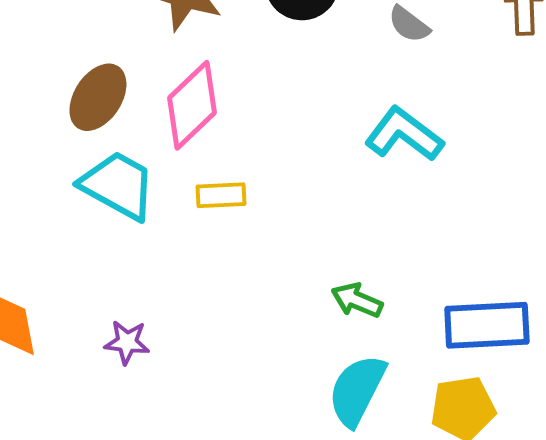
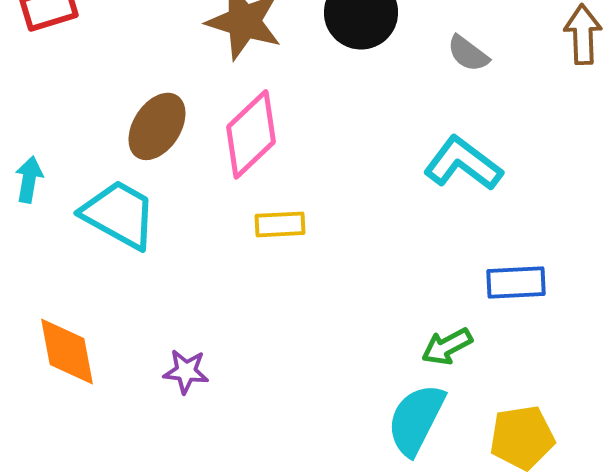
cyan trapezoid: (118, 185) -> (119, 214), moved
green arrow: (357, 300) -> (447, 346), moved, turned -51
blue rectangle: (487, 325) -> (516, 282), moved, size x0.7

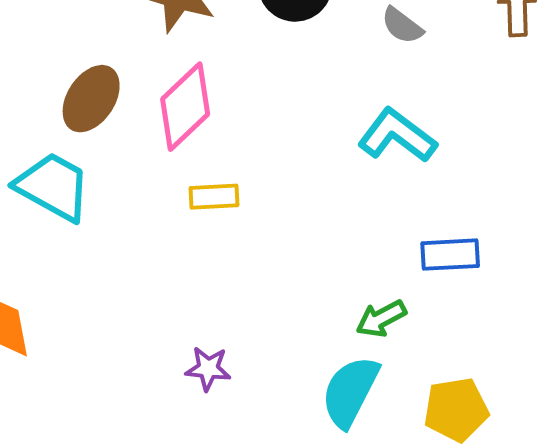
purple star: (186, 371) -> (208, 369), moved

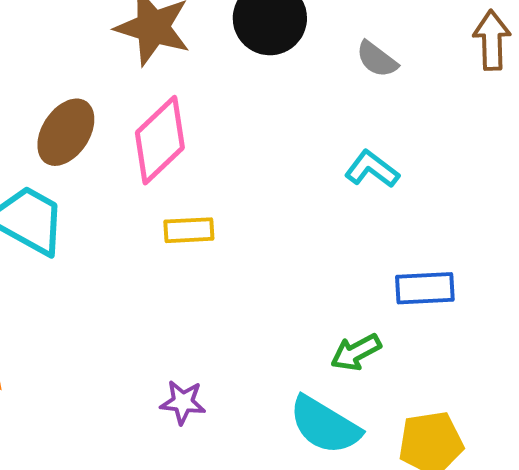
cyan L-shape: (397, 136) -> (372, 169), size x0.7
cyan semicircle: (350, 392) -> (325, 425), turned -86

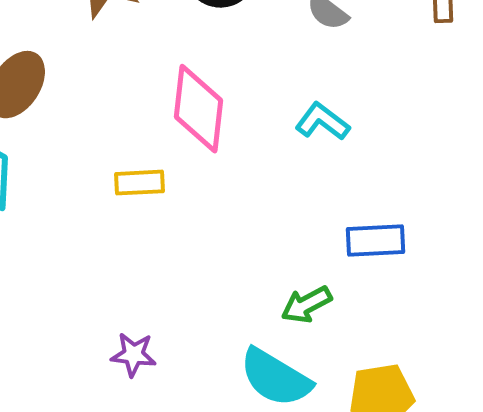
pink diamond: (160, 140) -> (198, 109), moved, turned -40

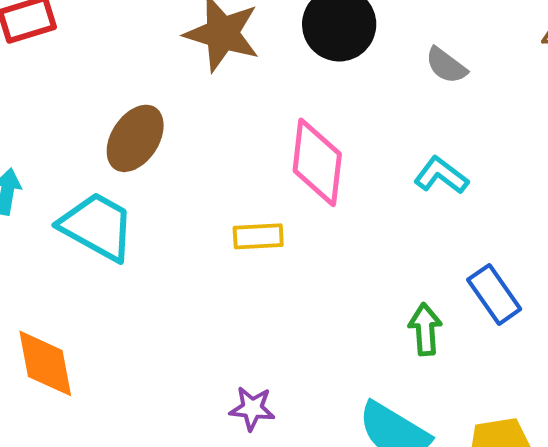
blue rectangle: (375, 241) -> (494, 294), turned 58
green arrow: (306, 305) -> (425, 329), moved, turned 114

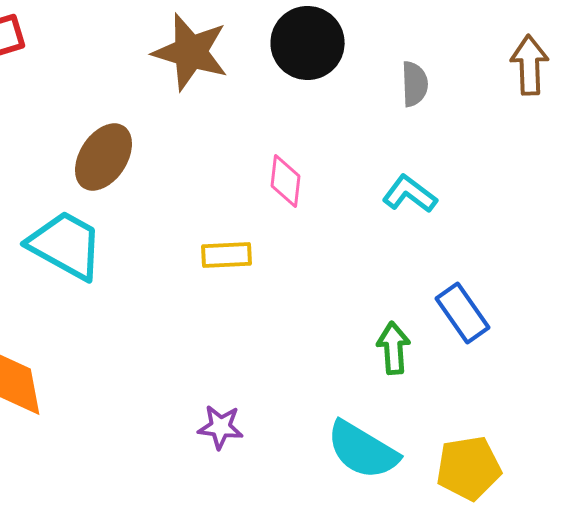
gray semicircle: (446, 65) -> (415, 84), turned -129
pink diamond: (317, 162) -> (286, 181), size x0.6

